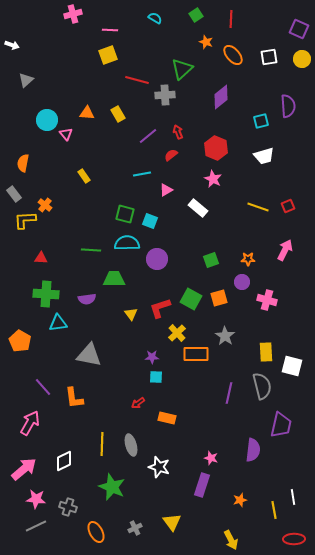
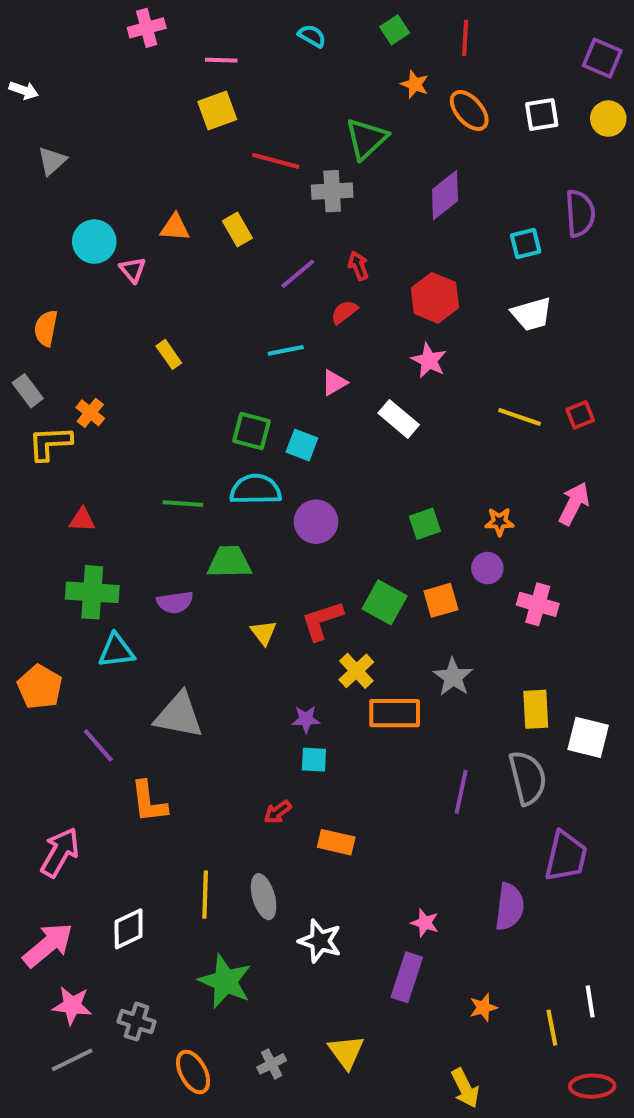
purple line: (43, 387) -> (98, 745), moved

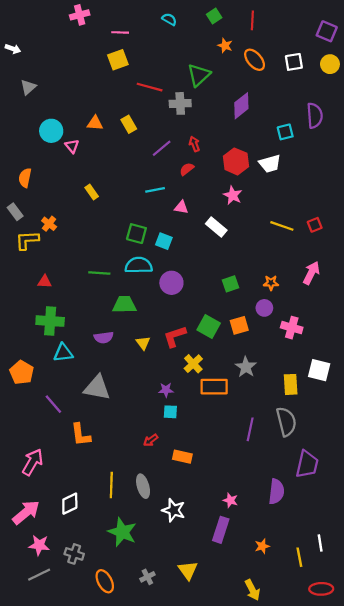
white trapezoid: (532, 314) -> (270, 164), moved
pink triangle: (334, 383) -> (181, 207), turned 40
purple semicircle: (175, 602) -> (104, 337), moved
white square: (588, 737) -> (319, 370), moved

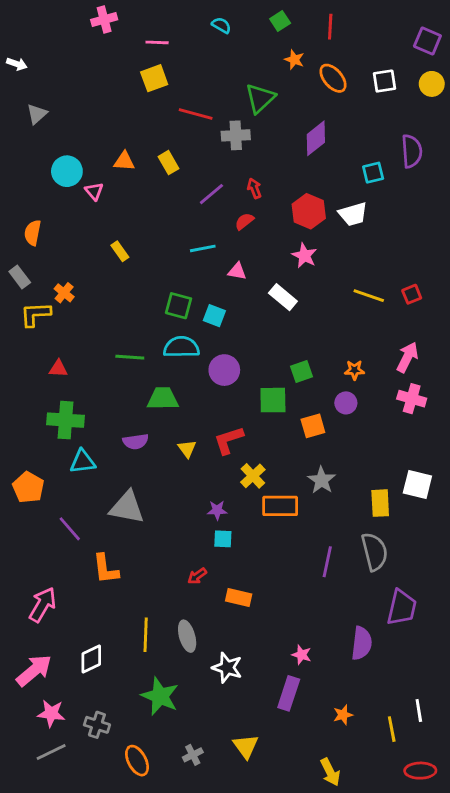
green square: (209, 327) -> (273, 400), moved, turned -30
pink cross: (292, 328) -> (412, 399), moved

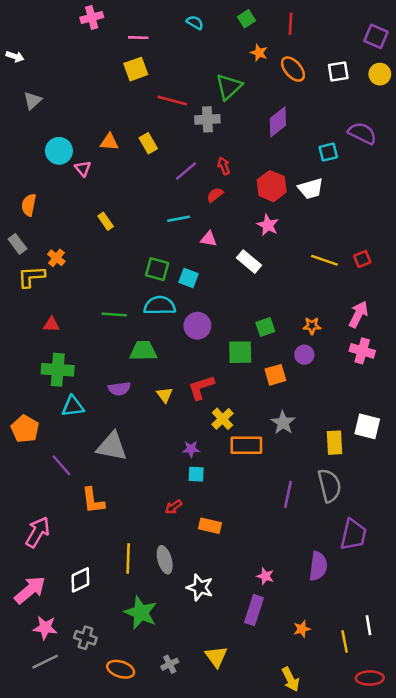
purple semicircle: (412, 151) -> (362, 133), turned -60
orange ellipse: (137, 761) -> (121, 669), turned -44

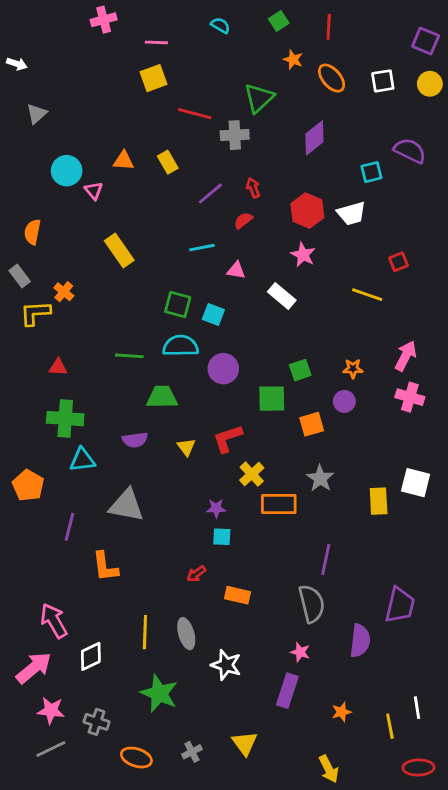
yellow rectangle: (106, 221) -> (119, 250), size x1.6
red square: (362, 259) -> (398, 262), moved
purple line: (61, 465) -> (69, 527), turned 55
gray semicircle: (329, 486) -> (312, 604), moved
pink arrow: (38, 532) -> (54, 621), moved, turned -60

